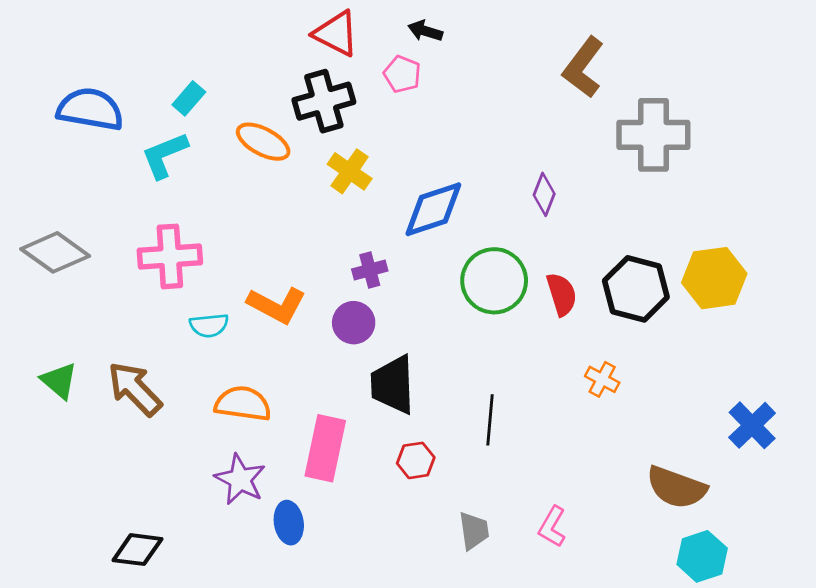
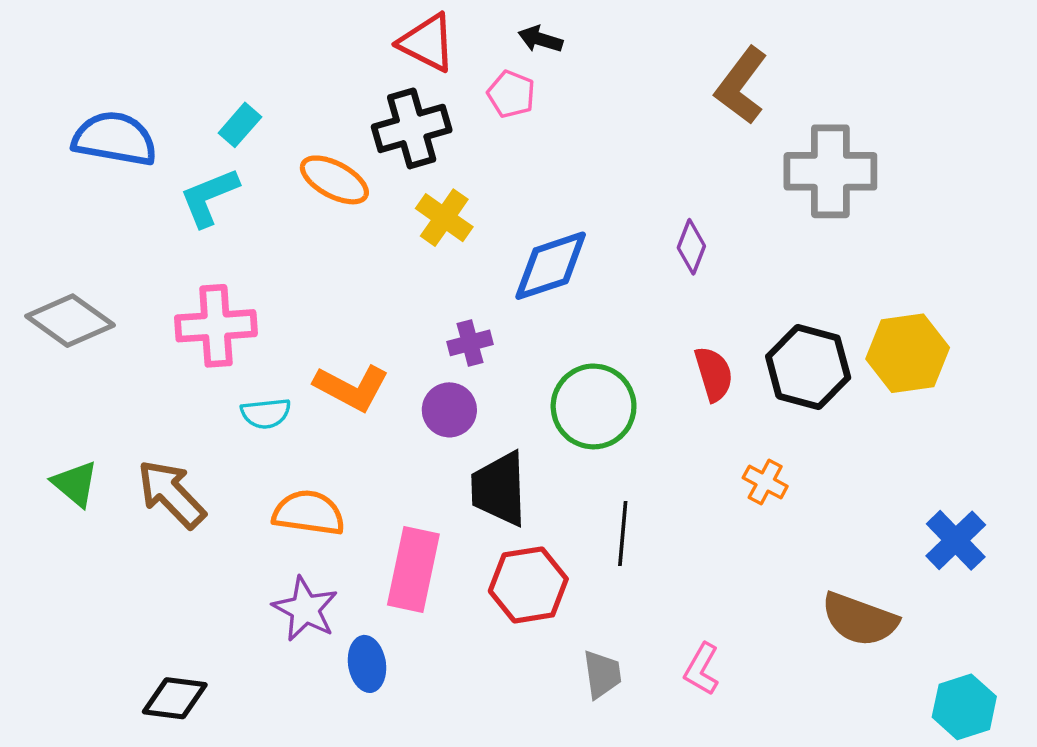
green circle: (494, 281) -> (594, 406), moved
red hexagon: (416, 460) -> (528, 585), size x1.6
cyan hexagon: (702, 556) -> (964, 707), moved

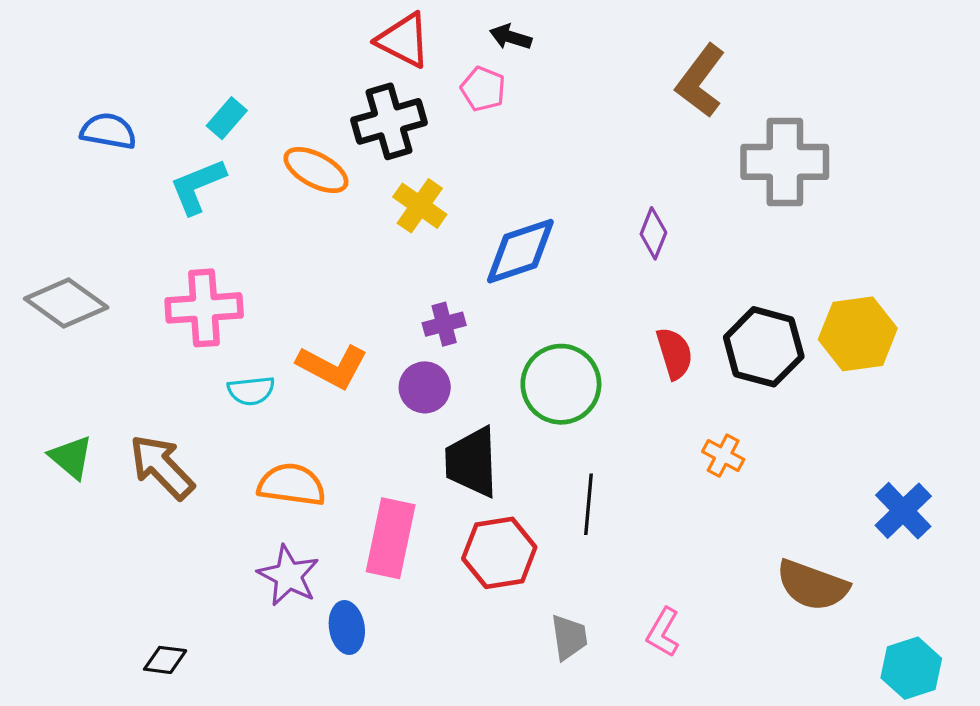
blue semicircle: (115, 139) -> (108, 131), size x0.7
black diamond: (175, 698) -> (165, 660), size x0.7

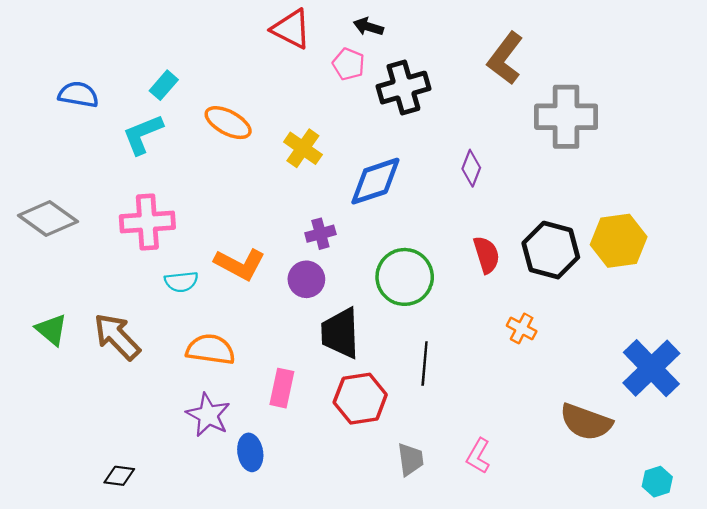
black cross: (389, 121) -> (403, 88), moved
blue cross: (903, 511) -> (651, 368), size x1.4
pink rectangle: (391, 538) -> (282, 388), size x0.7
cyan hexagon: (911, 668) -> (657, 482), size x0.7

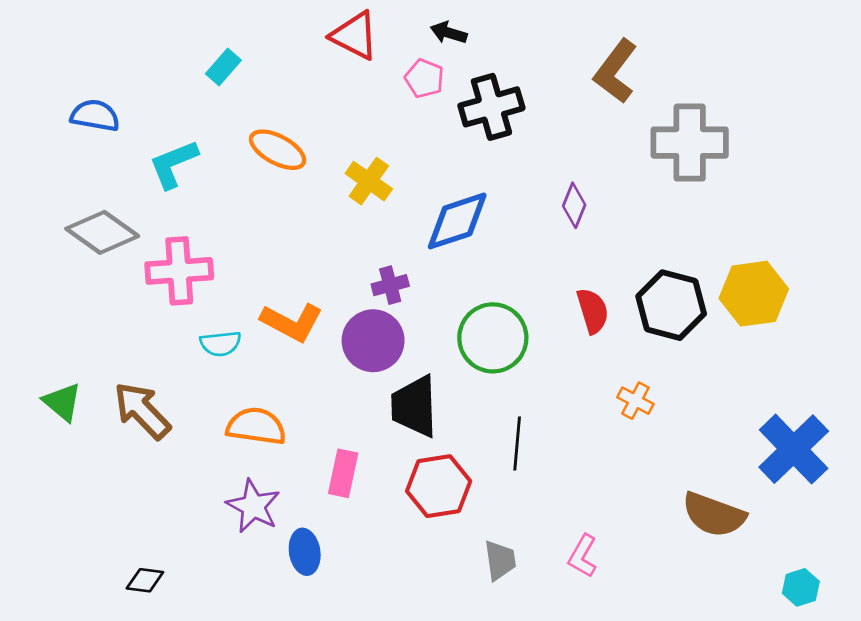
cyan rectangle: (164, 85) -> (223, 67), moved
gray diamond: (48, 218) -> (102, 232), moved
purple circle: (306, 279) -> (373, 341), size x1.4

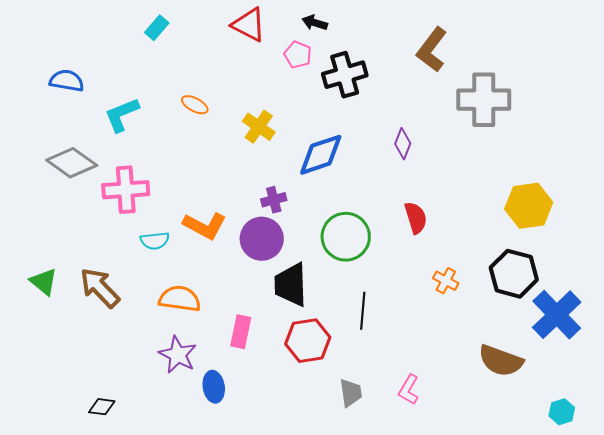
cyan rectangle: (223, 67) -> (157, 28), moved
orange ellipse: (278, 150) -> (195, 105), size x0.7
black hexagon: (671, 305) -> (514, 274), moved

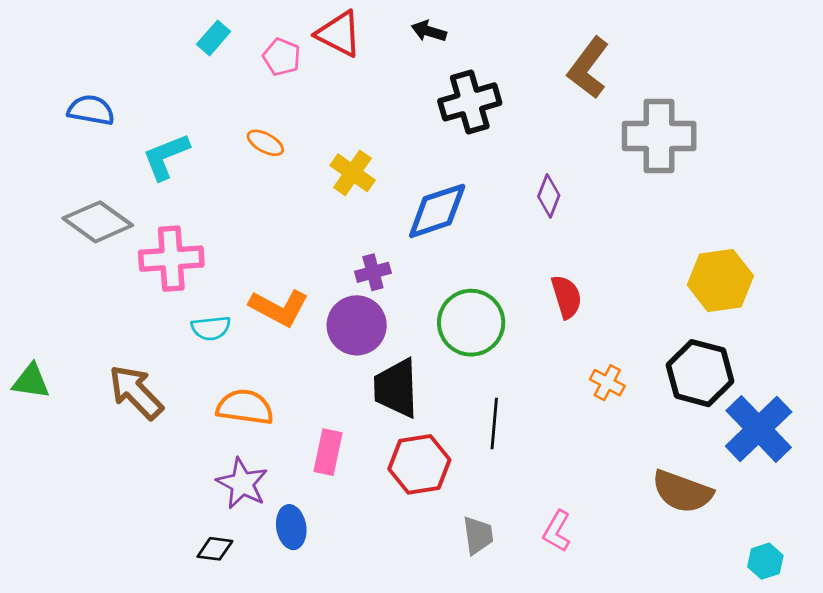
pink pentagon: (298, 55) -> (282, 57), moved
green triangle: (44, 282) -> (31, 381), moved, turned -32
black diamond: (102, 407) -> (215, 549), moved

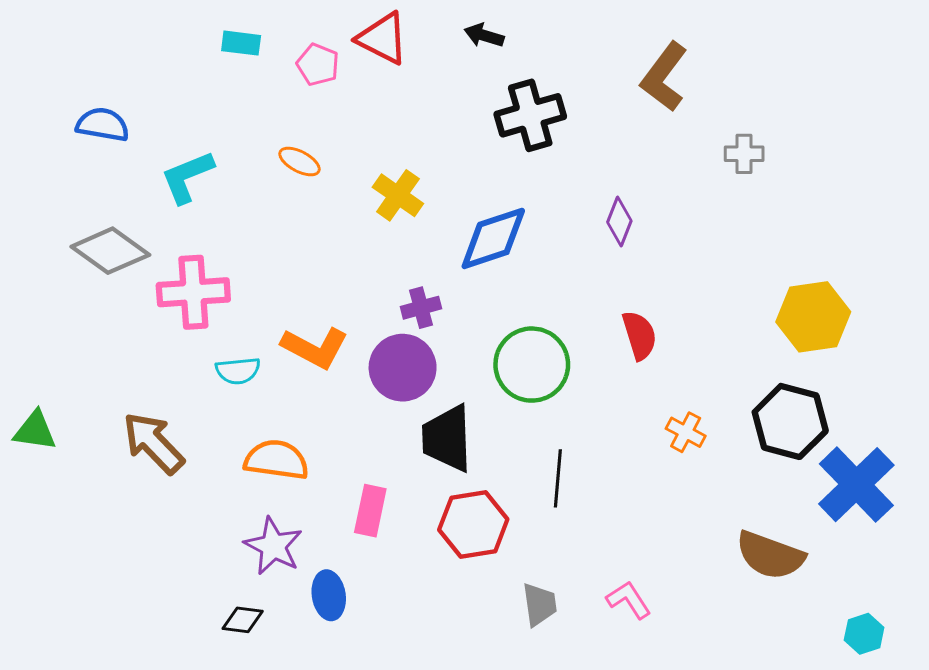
cyan rectangle: (214, 38) -> (241, 43), turned 56
gray cross: (659, 136) -> (744, 154), size x0.5
pink L-shape: (557, 531) -> (629, 600), turned 117

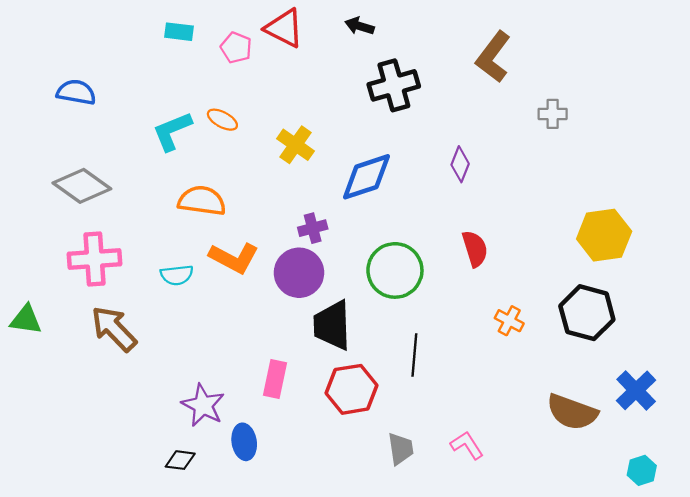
cyan L-shape: (187, 177) -> (172, 131), moved
pink cross: (193, 292) -> (94, 259), moved
orange semicircle: (276, 460) -> (202, 201), moved
blue cross: (856, 485) -> (636, 390), moved, size x0.7

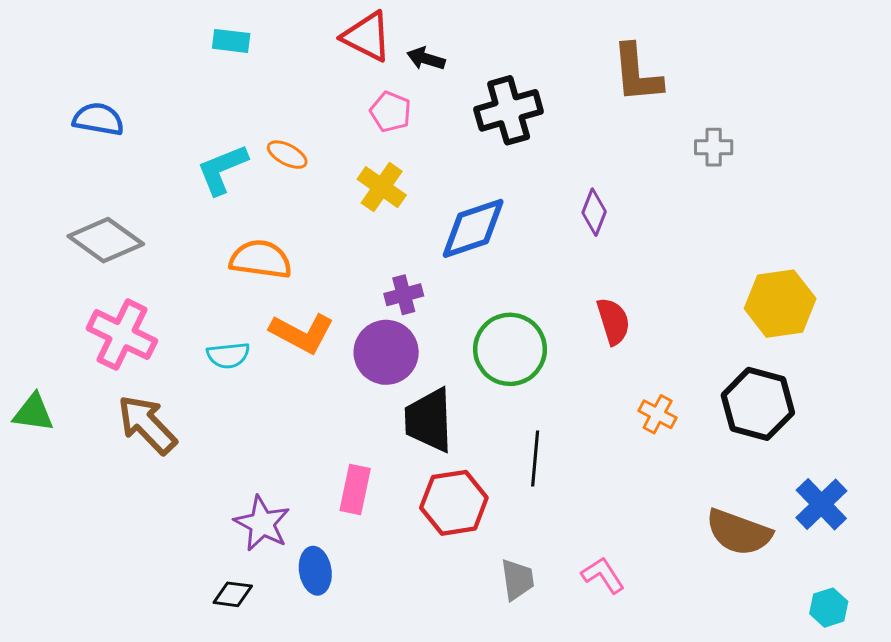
black arrow: (360, 26) -> (426, 59), moved
pink pentagon: (236, 48) -> (391, 112), moved
brown L-shape: (493, 57) -> (637, 73), turned -42
pink cross: (94, 259) -> (122, 335), turned 30

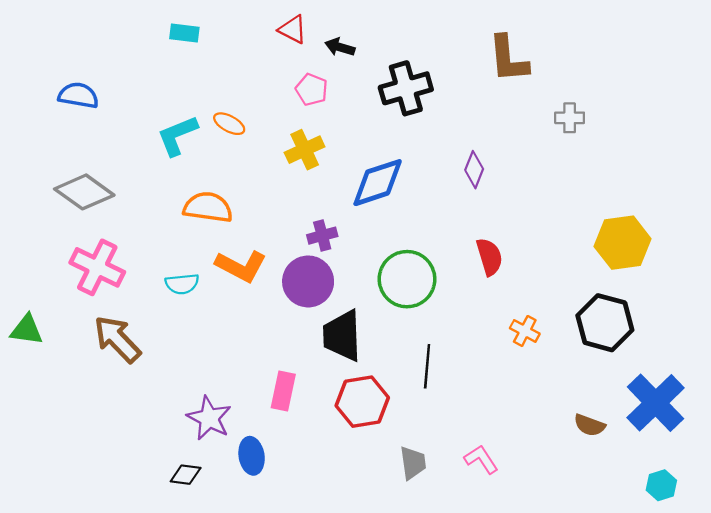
red triangle: (367, 37) -> (293, 29), size x0.7
yellow cross: (382, 187) -> (305, 150), turned 30
blue cross: (821, 504) -> (656, 403), size x1.4
brown semicircle: (739, 532) -> (590, 425), size x0.6

